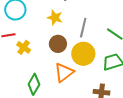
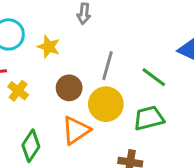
yellow star: (55, 18) -> (49, 47), moved

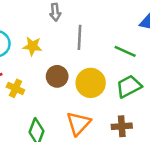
gray line: (107, 66) -> (79, 37), moved
orange triangle: (76, 130) -> (79, 123), moved

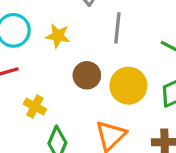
yellow cross: (15, 88) -> (35, 106), moved

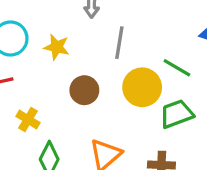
yellow circle: (128, 86) -> (142, 87), moved

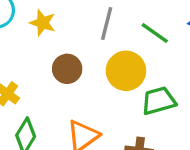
green line: (177, 68) -> (155, 33), moved

